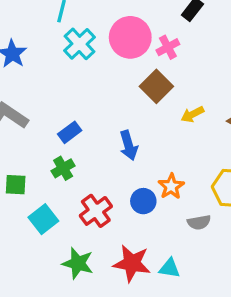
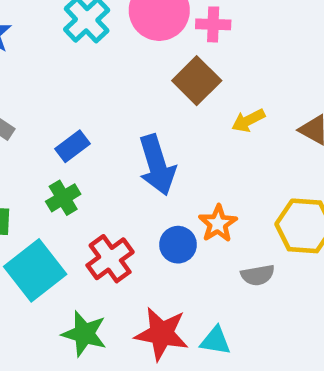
pink cross: (168, 47) -> (213, 24), turned 30
blue arrow: (129, 145) -> (157, 165), size x1.4
cyan square: (43, 219) -> (35, 270), size x1.4

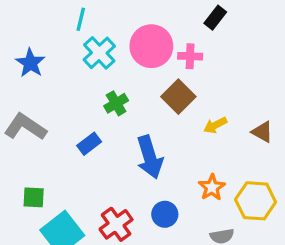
green cross: (63, 198) -> (116, 103), moved
orange star: (218, 224) -> (212, 187), moved

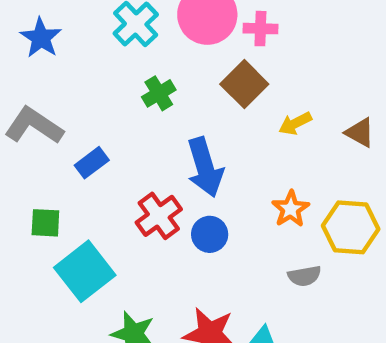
blue rectangle: (89, 144) -> (92, 163), moved
blue circle: (165, 214) -> (210, 234), moved
red cross: (116, 224) -> (159, 216), moved

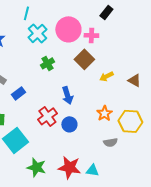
blue arrow: (205, 167) -> (67, 95), size x0.7

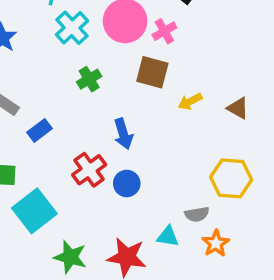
pink cross: (91, 35) -> (164, 31), turned -32
brown square: (84, 59) -> (152, 72), turned -30
orange star: (104, 113) -> (216, 243), moved
cyan triangle: (92, 170) -> (168, 237), moved

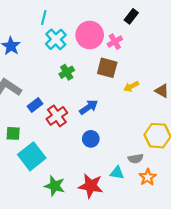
blue arrow: (123, 134) -> (89, 107), turned -108
red cross: (89, 170) -> (57, 116), moved

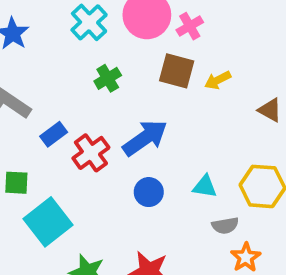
yellow arrow: (131, 86) -> (218, 80), moved
blue arrow: (89, 107) -> (145, 138), size x1.4
cyan triangle: (117, 173) -> (205, 186), moved

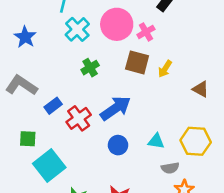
yellow arrow: (218, 80) -> (165, 69), turned -30

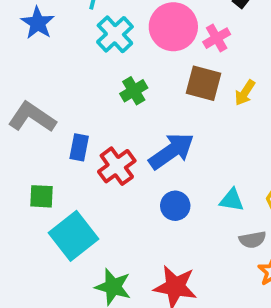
blue star: (25, 37) -> (38, 23), moved
blue rectangle: (53, 106) -> (79, 147), turned -42

